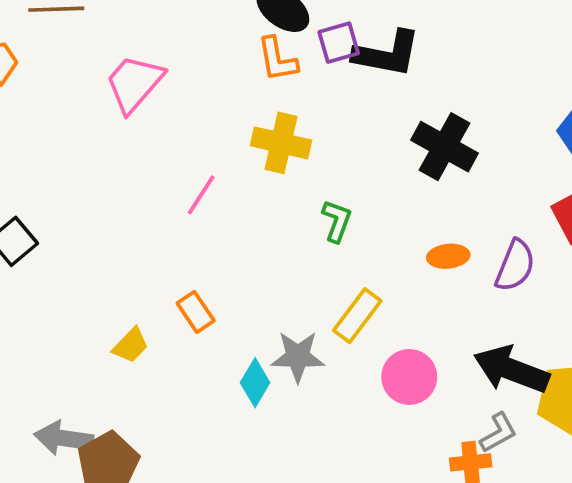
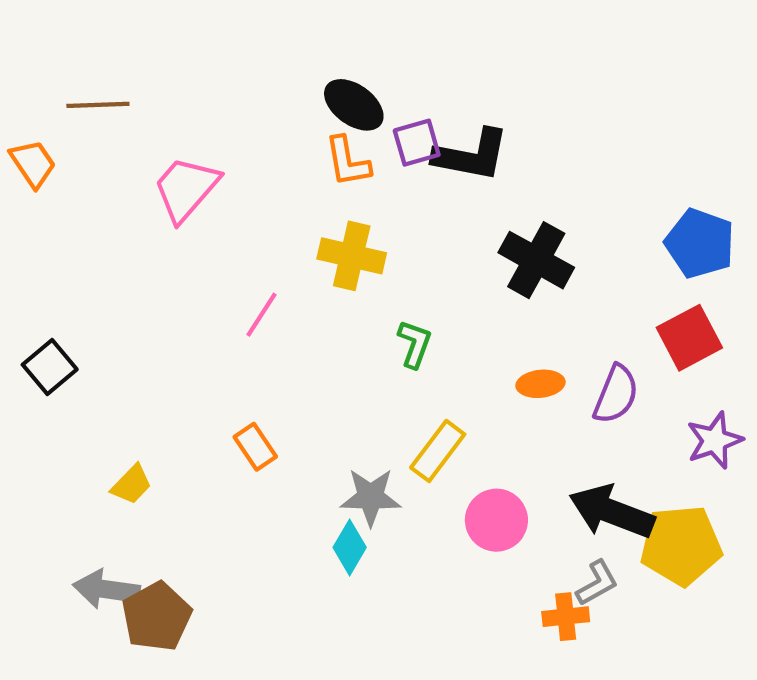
yellow trapezoid: (131, 345) -> (132, 484), moved
cyan diamond: (255, 383) -> (350, 547), moved

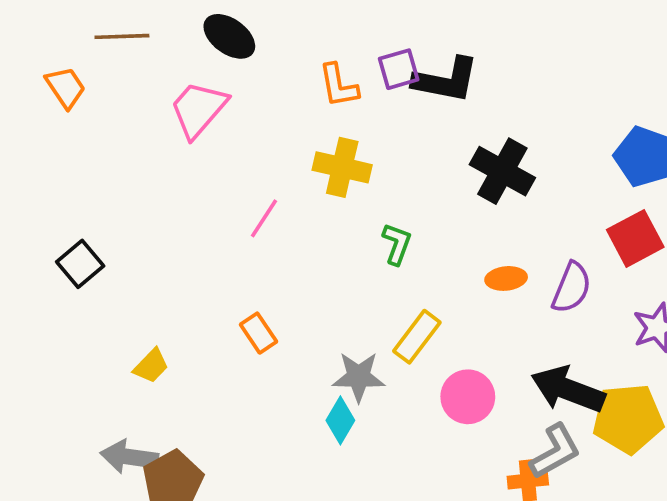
black ellipse: (354, 105) -> (229, 36), moved
gray L-shape: (597, 583) -> (555, 451), size x1.4

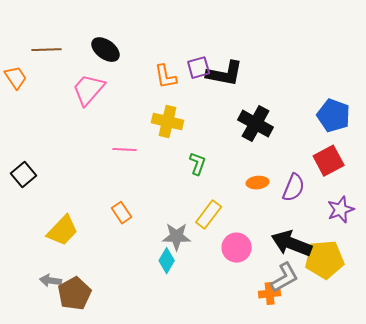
pink line: (264, 218) -> (125, 150), turned 60
yellow trapezoid: (151, 366) -> (63, 231), size x1.6
gray arrow: (129, 457) -> (51, 281), size x0.7

